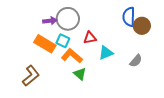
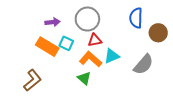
gray circle: (68, 19) -> (87, 19), moved
brown circle: (142, 26) -> (158, 33), moved
orange L-shape: (72, 56) -> (91, 59), moved
gray semicircle: (136, 61) -> (143, 64), size x1.5

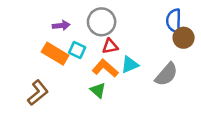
blue semicircle: (136, 18) -> (174, 21), moved

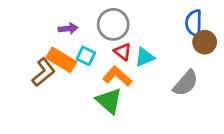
red triangle: (110, 46) -> (123, 52), turned 49
cyan triangle: (130, 65) -> (145, 57), moved
green triangle: (98, 90) -> (109, 101), size x1.5
brown L-shape: (38, 93) -> (44, 72), moved

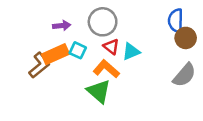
orange rectangle: (61, 60) -> (55, 54), turned -55
gray semicircle: (186, 83) -> (184, 75), moved

